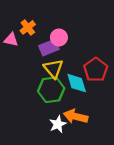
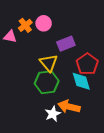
pink circle: (59, 37) -> (44, 23), moved
purple rectangle: (49, 47) -> (66, 44), moved
cyan diamond: (77, 83) -> (81, 81), moved

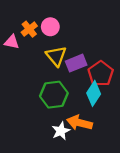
purple rectangle: (66, 44) -> (76, 63), moved
yellow triangle: (49, 63) -> (56, 56), moved
cyan diamond: (81, 81) -> (94, 93), turned 50

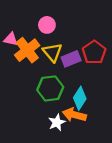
orange cross: (29, 29) -> (27, 50), moved, size x1.6
red pentagon: (101, 74) -> (94, 52), moved
cyan diamond: (94, 93) -> (80, 98), moved

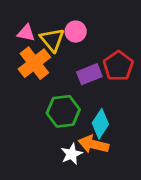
pink circle: (47, 25) -> (76, 32), moved
pink triangle: (11, 39) -> (26, 33), moved
yellow triangle: (52, 52) -> (52, 40), moved

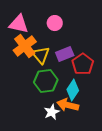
pink triangle: (26, 33) -> (19, 24), size x1.5
yellow triangle: (52, 40) -> (41, 55), moved
red pentagon: (118, 66) -> (83, 64), moved

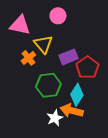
pink circle: (55, 23) -> (58, 16), moved
orange cross: (25, 46) -> (28, 58), moved, size x0.6
yellow triangle: (41, 55) -> (43, 44), moved

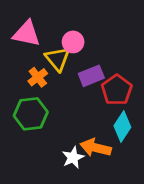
pink circle: (58, 16) -> (73, 42), moved
green hexagon: (48, 85) -> (31, 114), moved
cyan diamond: (77, 95) -> (122, 127), moved

